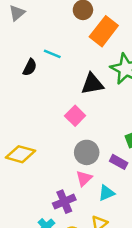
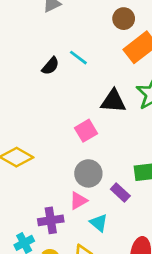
cyan triangle: (106, 193) -> (99, 223), turned 48

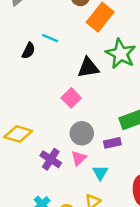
purple rectangle: (120, 193) -> (112, 143), turned -42
purple cross: (51, 220) -> (51, 159), moved, turned -35
cyan triangle: (99, 223) -> (100, 173), turned 35

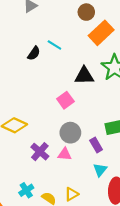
purple rectangle: (112, 143) -> (96, 145), turned 64
pink triangle: (79, 158) -> (65, 154), turned 40
cyan triangle: (100, 173) -> (100, 170), moved

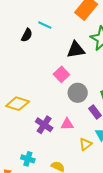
gray circle: (70, 133) -> (78, 93), moved
cyan cross: (26, 190) -> (28, 159), moved, turned -32
yellow triangle: (72, 194) -> (86, 144), moved

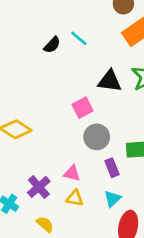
purple cross: (44, 125) -> (39, 187), moved
yellow triangle: (86, 144) -> (75, 198), moved, turned 32

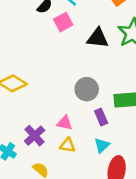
pink square: (82, 108) -> (63, 22), moved

